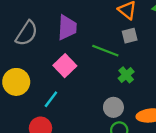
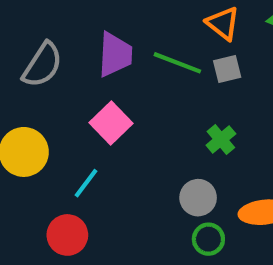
green line: (105, 51) -> (177, 63), moved

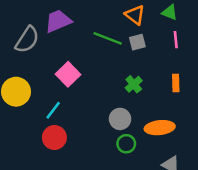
purple trapezoid: (115, 54) -> (58, 21), moved, turned -116
red circle: (67, 235) -> (54, 137), moved

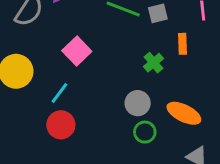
orange rectangle: (176, 83) -> (182, 44), moved
orange ellipse: (160, 128) -> (184, 113), turned 32

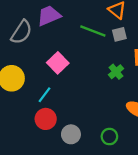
gray circle: (138, 103) -> (71, 134), moved
green circle: (145, 132) -> (109, 137), moved

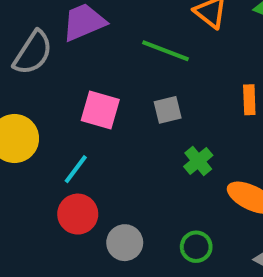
gray square: (119, 34) -> (168, 110), moved
pink square: (58, 63) -> (100, 110), turned -30
green cross: (116, 72) -> (198, 161), moved

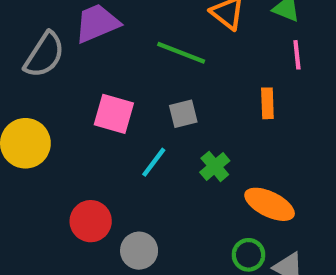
cyan line: (76, 169) -> (154, 162), moved
green circle: (196, 247) -> (249, 255), moved

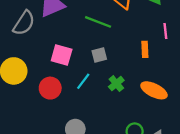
pink line: (297, 55) -> (165, 31), moved
orange ellipse: (270, 204) -> (154, 90), moved
red circle: (91, 221) -> (50, 88), moved

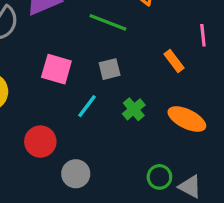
orange rectangle: (145, 49) -> (174, 61), turned -35
red circle: (50, 88) -> (40, 142), moved

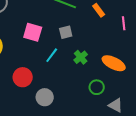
pink line: (203, 35) -> (124, 23), moved
orange rectangle: (174, 61) -> (99, 10), moved
green circle: (159, 177) -> (97, 87), moved

